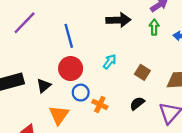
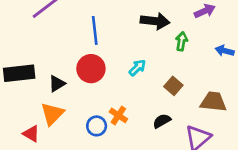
green arrow: (154, 27) -> (182, 41), moved
blue circle: (81, 93) -> (97, 126), moved
orange triangle: (59, 115) -> (52, 114), moved

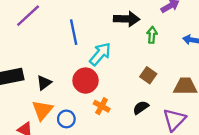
cyan arrow: (137, 68) -> (100, 54), moved, size x1.5
red circle: (91, 69) -> (86, 81), moved
blue circle: (97, 126) -> (66, 119), moved

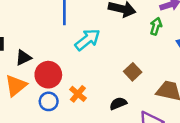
green arrow: (152, 35) -> (156, 26), moved
red circle: (86, 81) -> (48, 75), moved
blue circle: (66, 119) -> (49, 101), moved

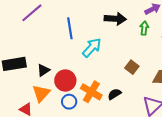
orange cross: (78, 94) -> (91, 92), size x1.5
black semicircle: (118, 104) -> (114, 94), moved

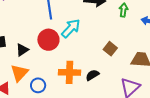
red circle: (65, 81) -> (48, 40), moved
orange cross: (91, 92) -> (69, 72), turned -30
blue circle: (69, 102) -> (38, 85), moved

